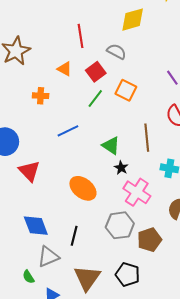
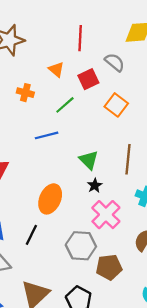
green line: (95, 98) -> (65, 105), moved
orange ellipse: (83, 188) -> (50, 199), turned 64
black line: (74, 236) -> (31, 235), moved

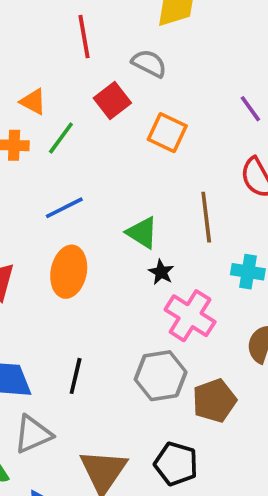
orange triangle: (56, 69) -> (33, 102), moved
green line: (65, 105) -> (61, 138), moved
orange ellipse: (50, 199) -> (69, 272), moved

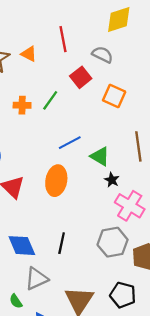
orange triangle: (33, 102) -> (29, 54), moved
blue line: (64, 208) -> (70, 143), moved

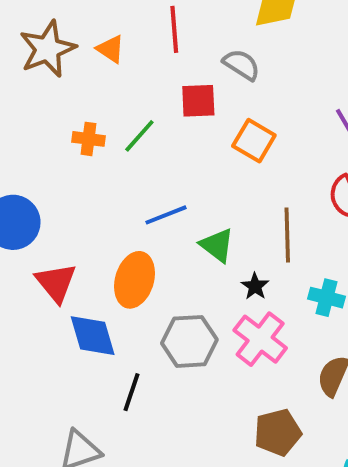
red square: (81, 77) -> (198, 101), turned 30
black star: (112, 180) -> (255, 286), moved
gray hexagon: (113, 242) -> (189, 341), moved
blue diamond: (22, 246) -> (93, 336), moved

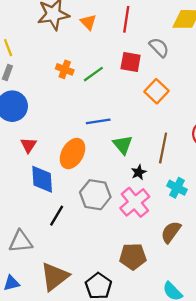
red triangle: (56, 283) -> (28, 145), size x0.7

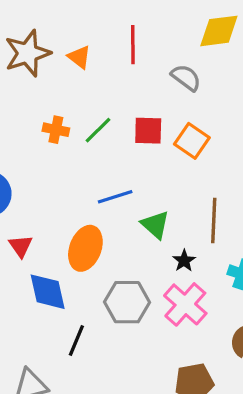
red square: (131, 62) -> (148, 131), moved

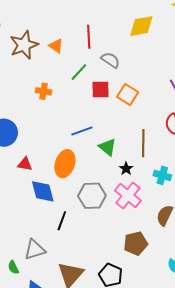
gray semicircle: (186, 78) -> (110, 60), moved
green line: (98, 130) -> (79, 72), moved
red triangle: (21, 246) -> (25, 164), turned -42

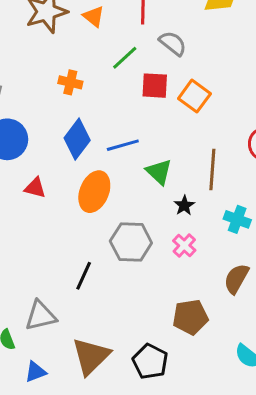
blue diamond: (43, 191) -> (77, 139), moved, turned 48
pink cross: (128, 196) -> (184, 246), size x0.6

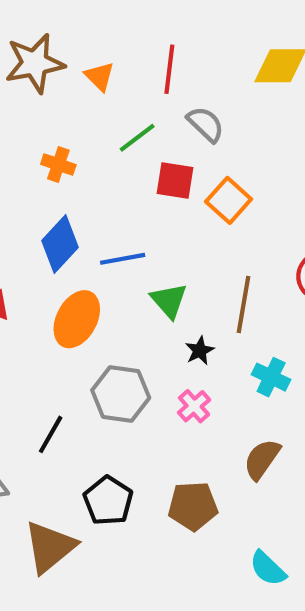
black pentagon: (150, 361) -> (108, 501), moved

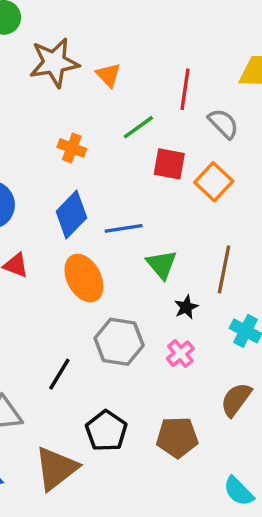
red line: (169, 69) -> (185, 89), moved
gray semicircle: (206, 124) -> (223, 124), moved
orange ellipse: (77, 319) -> (84, 278), turned -57

